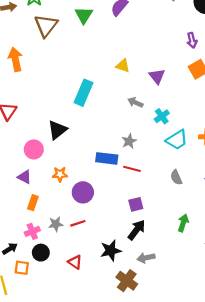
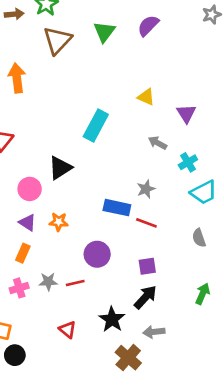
purple triangle: (24, 177) -> (27, 223), moved
purple circle: (83, 192) -> (97, 254), moved
black star: (111, 250) -> (112, 319), turned -30
black circle: (41, 253) -> (15, 355), moved

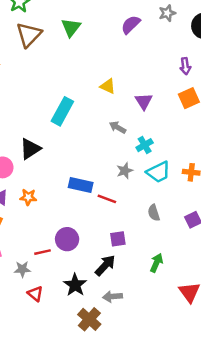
purple semicircle: (148, 26) -> (131, 25), moved
gray star: (146, 189) -> (125, 171), moved
purple circle: (97, 254) -> (67, 239), moved
purple square: (147, 266) -> (118, 239), moved
gray star: (48, 282) -> (22, 269), moved

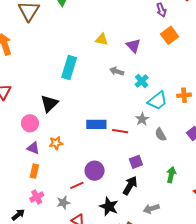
gray star: (125, 171) -> (142, 119), moved
gray arrow: (113, 297) -> (151, 209), moved

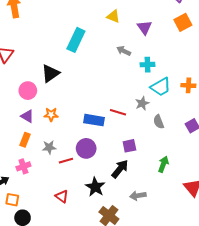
cyan cross: (142, 81) -> (147, 65), turned 32
blue rectangle: (96, 124) -> (94, 120), moved
gray star: (63, 203) -> (49, 147), moved

